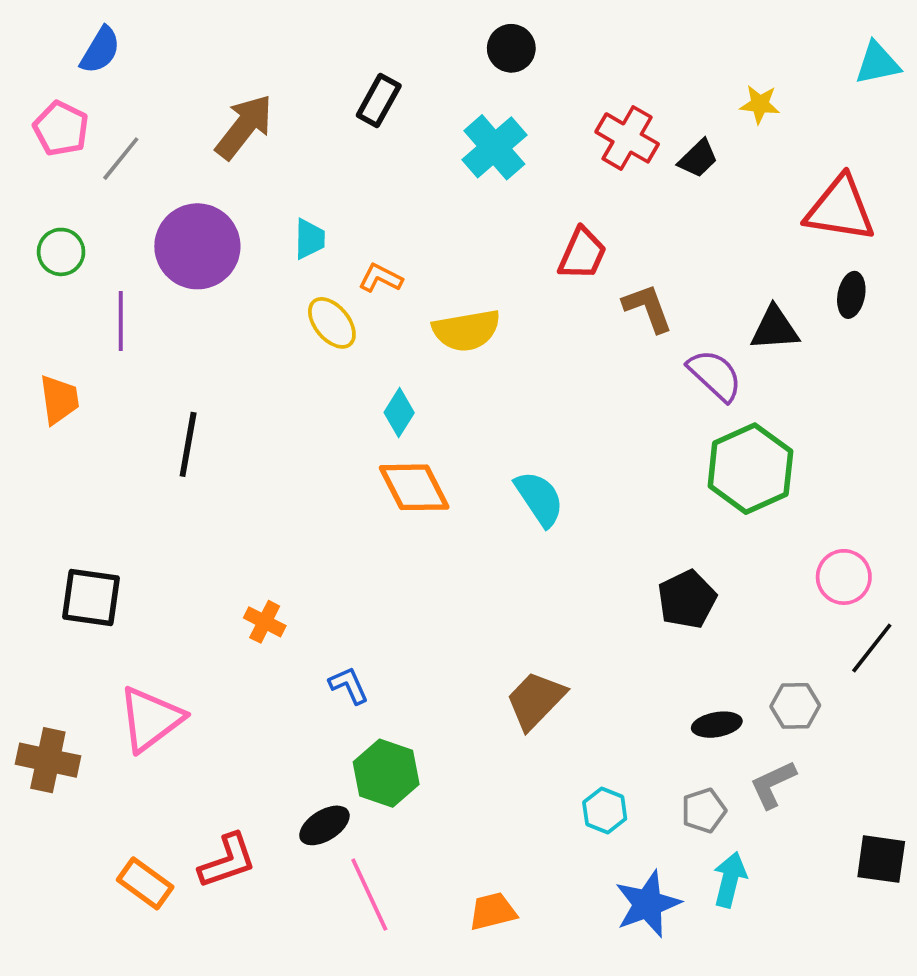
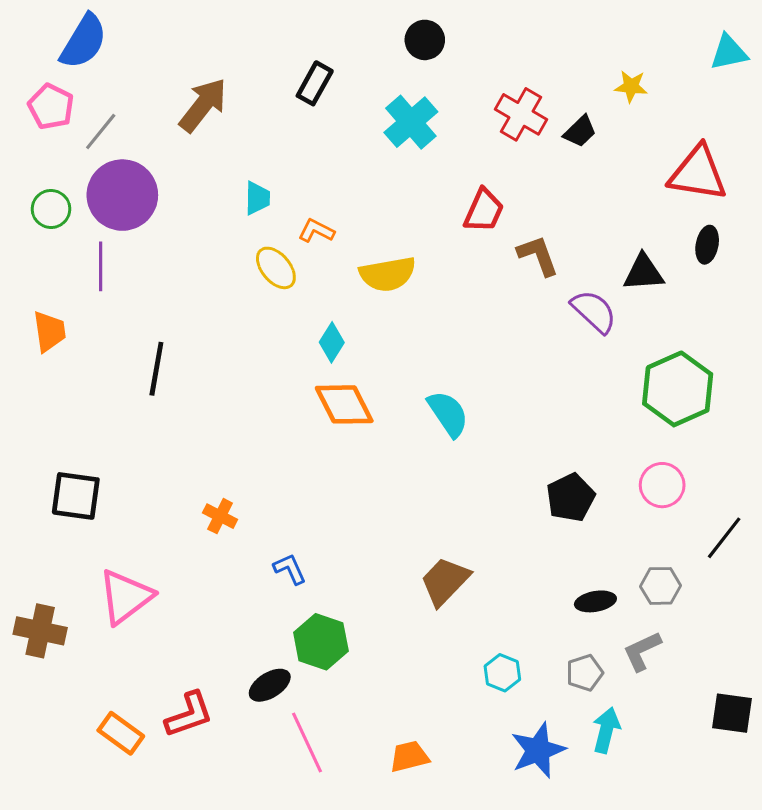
blue semicircle: (100, 50) -> (84, 41), size x1.4
purple circle: (197, 246) -> (122, 195), moved
green hexagon: (750, 469) -> (678, 389), moved
pink circle: (844, 577) -> (662, 485), moved

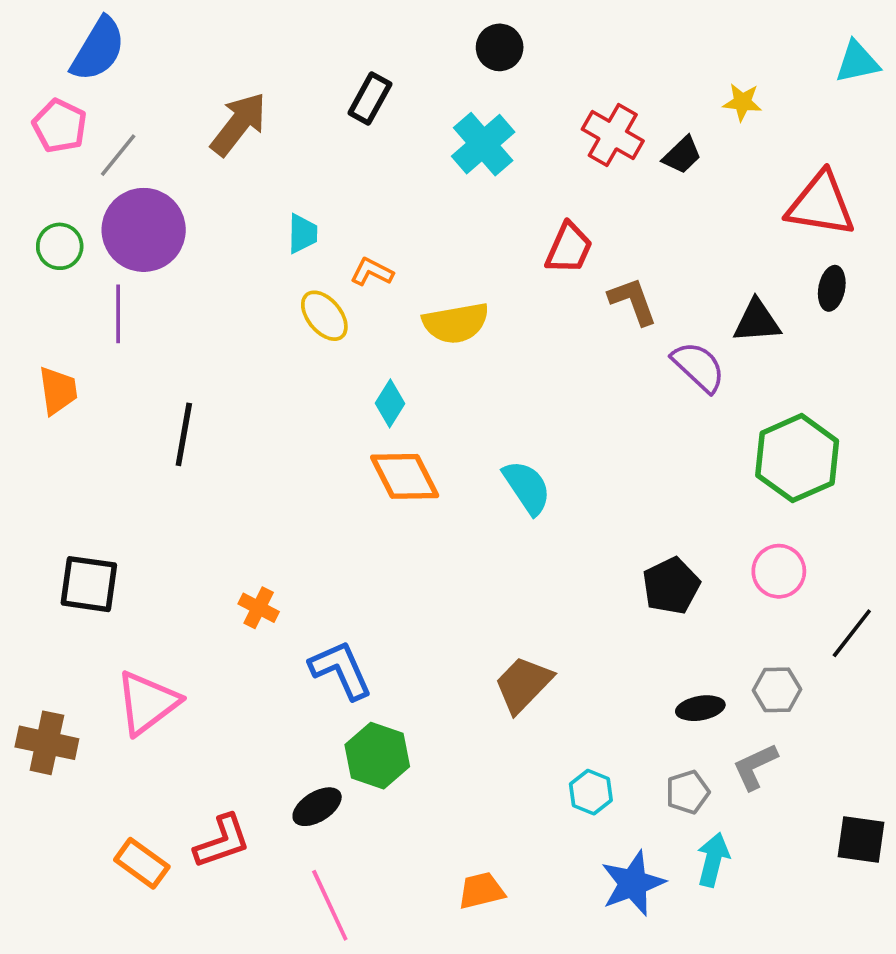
blue L-shape: (290, 569) -> (341, 670), size x1.6
pink line: (307, 743) -> (330, 905), moved

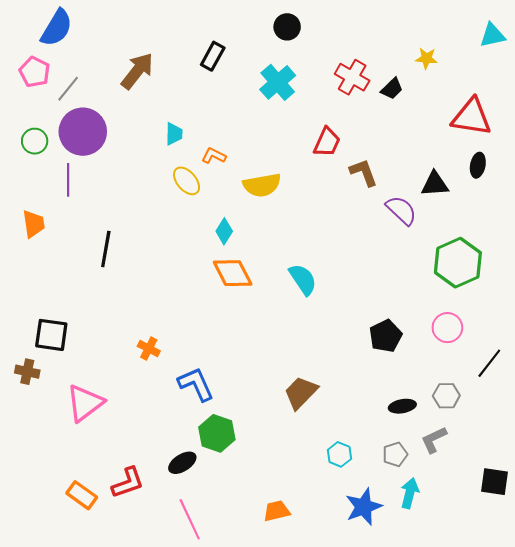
brown cross: (47, 743) -> (27, 372), moved, size x0.7

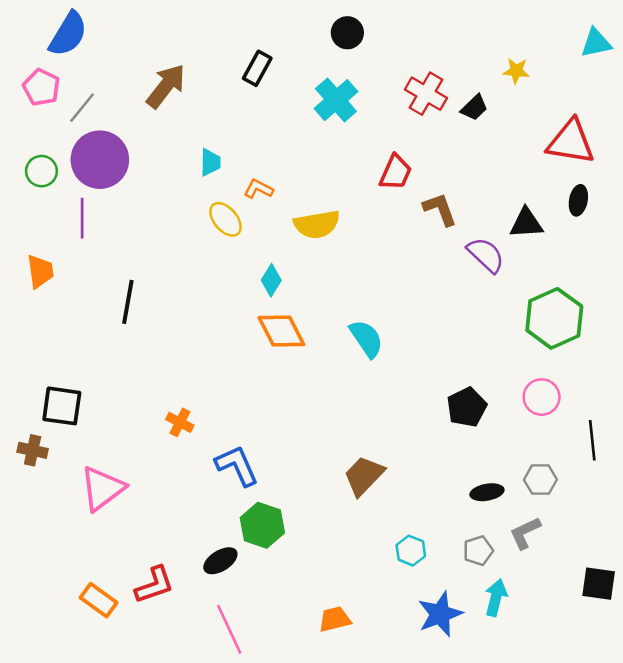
black line: (489, 363) -> (592, 440), turned -44

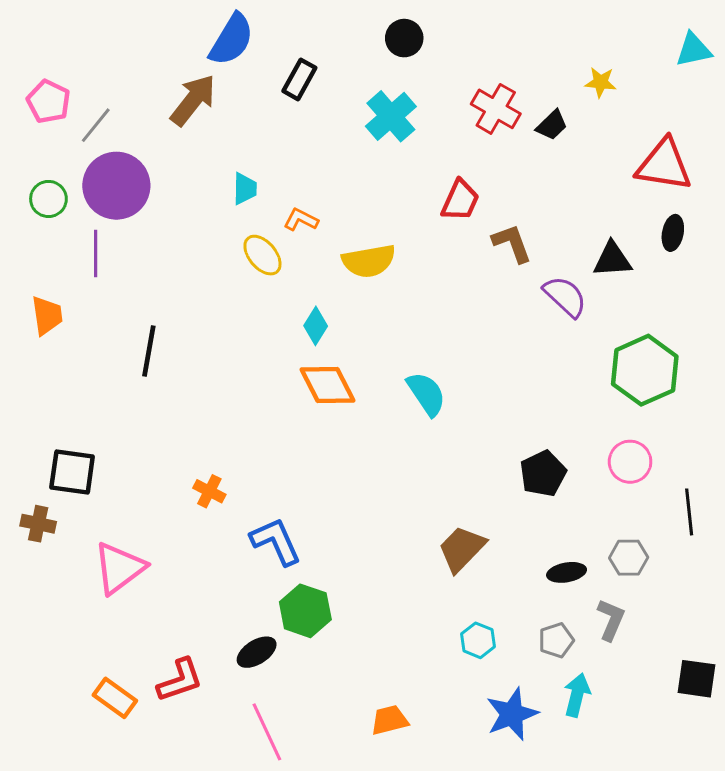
blue semicircle: (68, 34) -> (231, 40), moved
brown trapezoid: (364, 476) -> (462, 549), moved
gray L-shape: (525, 533) -> (611, 620), turned 138

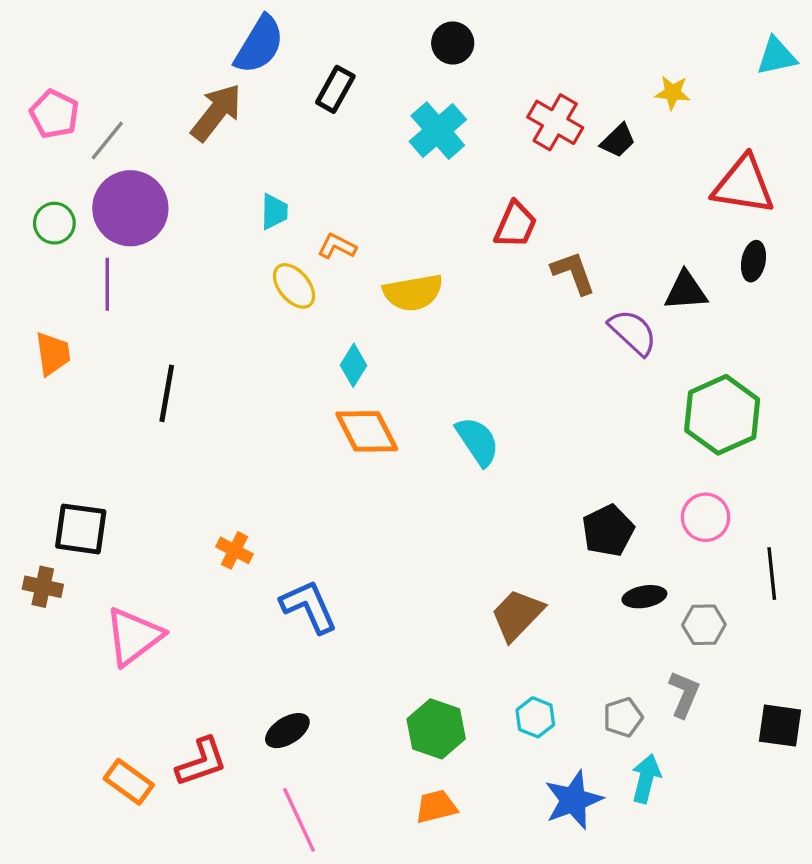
black ellipse: (567, 572) -> (644, 597), moved
green hexagon: (305, 611) -> (436, 729), moved
black square: (696, 679) -> (780, 726), moved

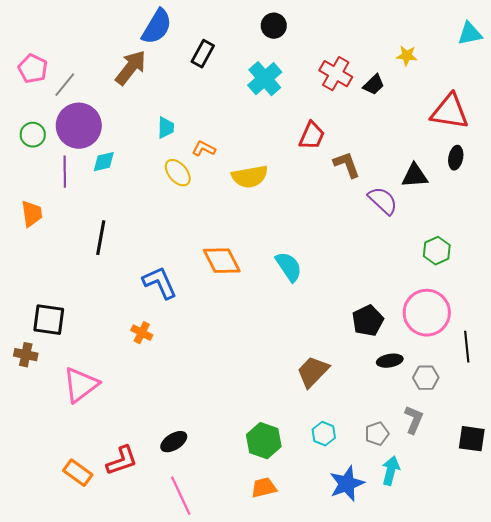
cyan diamond: (354, 365) -> (104, 162), moved, turned 45
green hexagon: (722, 415) -> (437, 251), size x0.6
pink circle: (706, 517) -> (427, 313), size x1.6
blue L-shape: (309, 607) -> (160, 283), moved

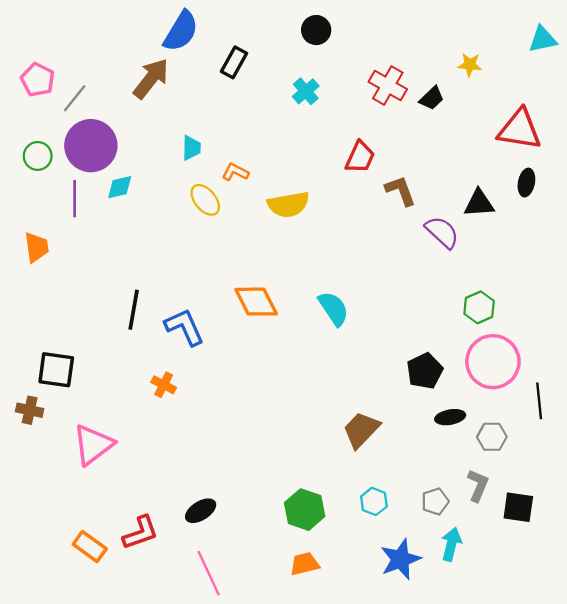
cyan cross: (265, 79) -> (306, 91), size x0.7
black line: (101, 238) -> (134, 310), moved
green hexagon: (437, 251) -> (479, 307), moved
black square: (472, 439) -> (518, 507), moved

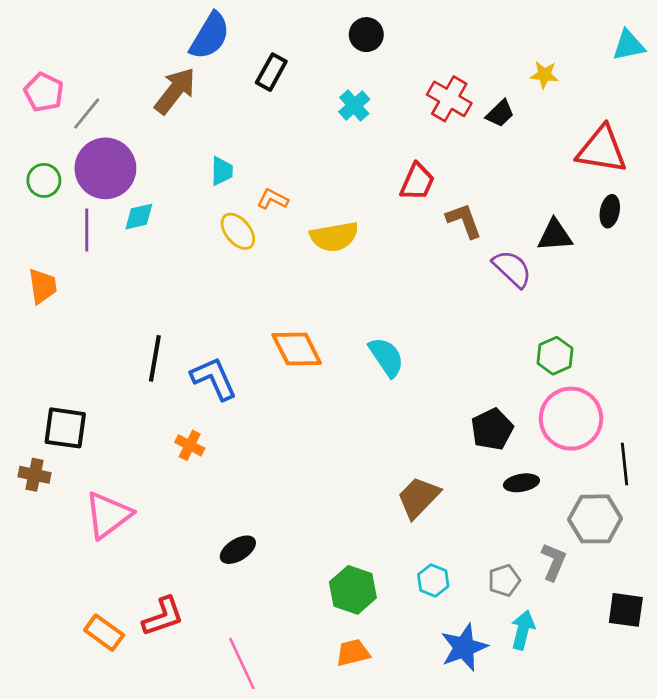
gray hexagon: (492, 437) -> (595, 519), moved, size x1.5
black square: (518, 507) -> (626, 610), moved
black ellipse: (201, 511) -> (238, 550), moved

